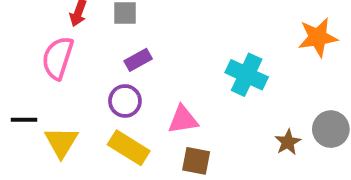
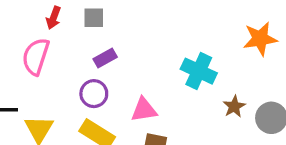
brown star: (288, 142) -> (234, 107), moved

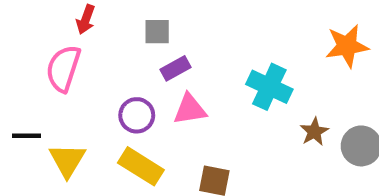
gray square: (94, 18) -> (157, 32), moved
purple rectangle: (105, 58) -> (176, 68), moved
pink triangle: (144, 110) -> (190, 109), moved

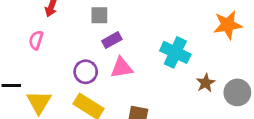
pink semicircle: (63, 68) -> (36, 40), size x0.6

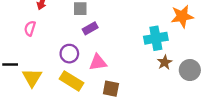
cyan cross: (175, 52) -> (156, 38), moved, turned -35
pink triangle: (122, 68) -> (98, 62), moved

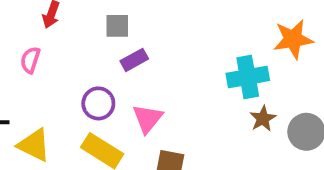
pink triangle: (98, 62) -> (147, 119), turned -42
yellow triangle: (32, 78) -> (34, 145), turned -35

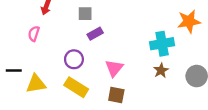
pink triangle: (147, 119) -> (114, 68), moved
brown star: (263, 119) -> (161, 70), moved
yellow triangle: (34, 145) -> (36, 84), turned -35

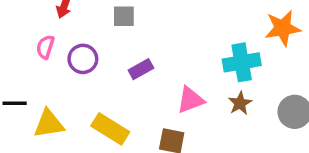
purple rectangle: (95, 34) -> (141, 69), moved
purple circle: (74, 59) -> (83, 59), moved
pink triangle: (114, 68) -> (190, 100), moved, turned 30

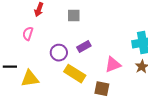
purple circle: (83, 59) -> (59, 53), moved
yellow rectangle: (110, 129) -> (75, 74), moved

